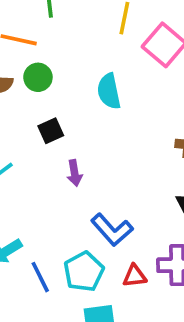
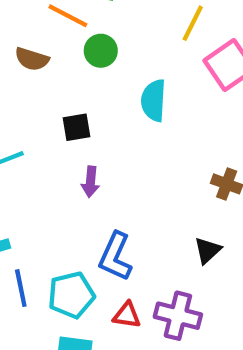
green circle: (38, 77) -> (101, 51), moved
blue L-shape: (112, 230) -> (115, 257), turned 51

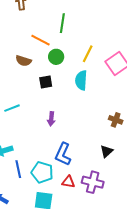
yellow line: (193, 23) -> (88, 54), moved
black square: (76, 127) -> (46, 82), moved
cyan pentagon: (71, 295) -> (42, 172), turned 30

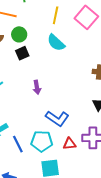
green circle: (56, 57) -> (19, 34), moved
cyan semicircle: (81, 80) -> (56, 43), turned -36
blue L-shape: (63, 154) -> (57, 118), turned -65

